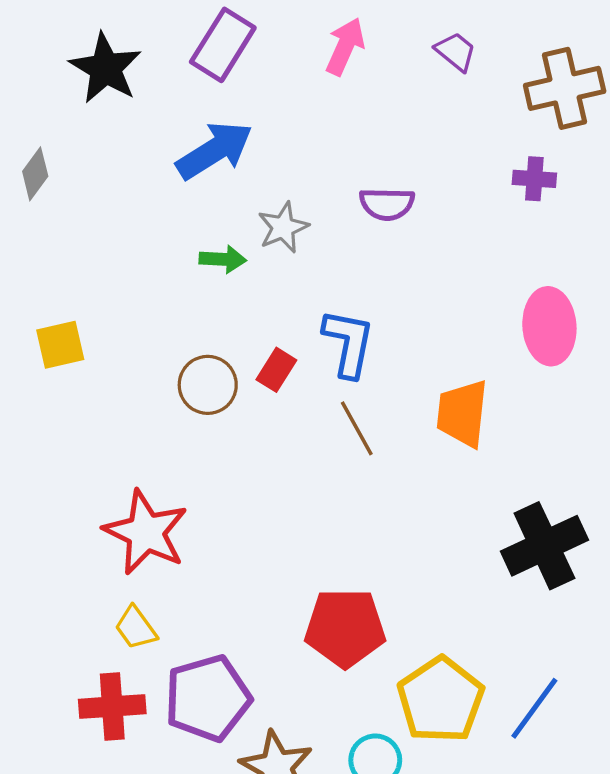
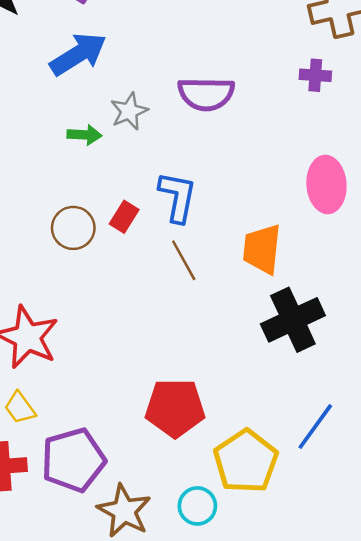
purple semicircle: (387, 204) -> (206, 94), size x1.4
black cross: (544, 546) -> (293, 320), moved
blue line: (534, 708) -> (315, 427), moved

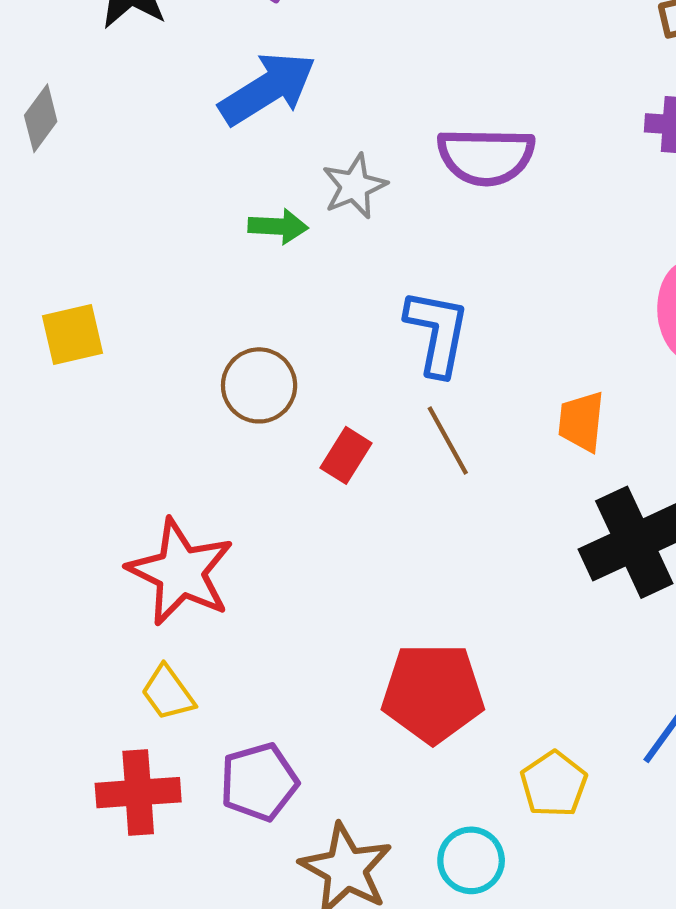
red rectangle: (124, 217) -> (346, 455), moved
orange trapezoid: (262, 249) -> (581, 421), size x0.7
purple pentagon: (73, 460) -> (259, 782), size x0.7
yellow pentagon: (246, 461) -> (554, 784), size x0.6

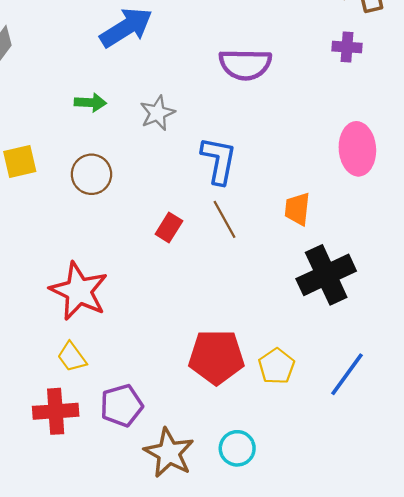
gray star: (354, 186) -> (157, 113), moved
green arrow: (278, 226) -> (90, 103), moved
brown circle: (259, 385) -> (91, 174), moved
yellow pentagon: (554, 784) -> (276, 366), moved

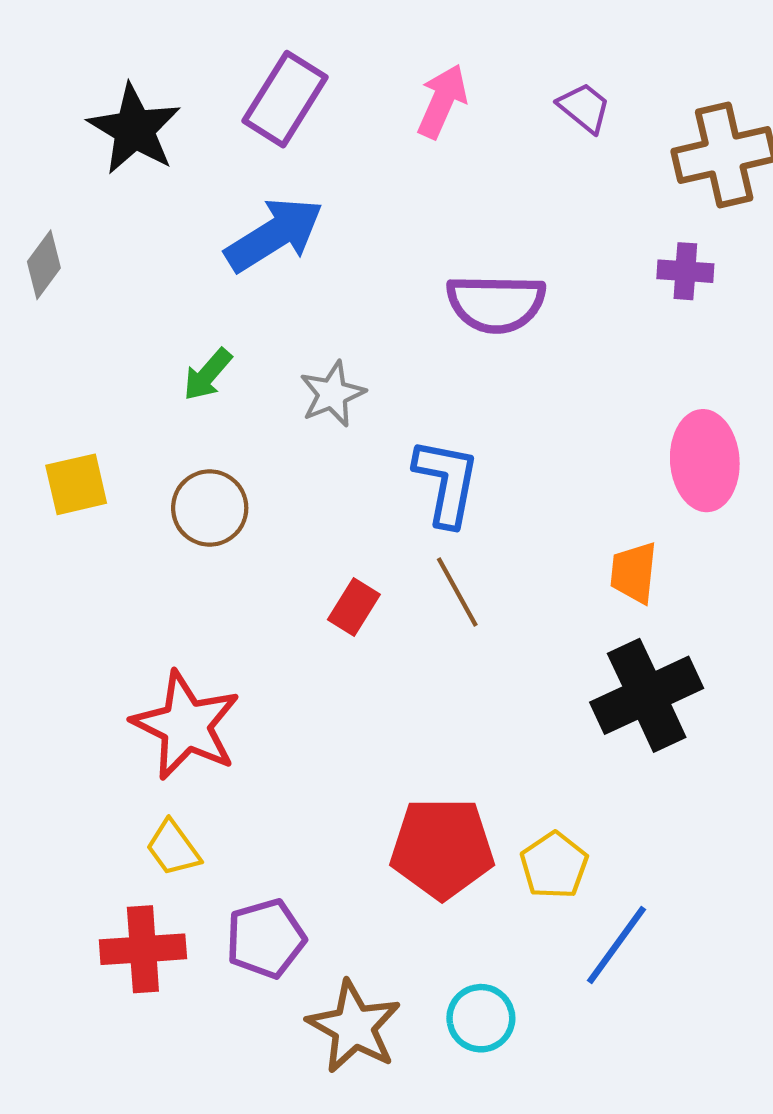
green arrow: (90, 103) -> (208, 375), turned 128
orange trapezoid: (297, 209) -> (634, 573), moved
blue line: (347, 374) -> (617, 945), moved

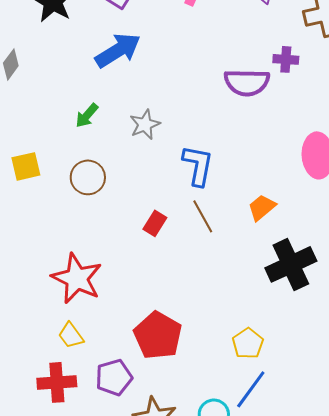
purple cross: (685, 271) -> (286, 59), moved
purple semicircle: (496, 304) -> (247, 82), moved
orange trapezoid: (634, 573) -> (262, 207), moved, turned 44
red pentagon: (442, 848) -> (158, 335), moved, turned 30
blue line: (617, 945) -> (251, 389), moved

